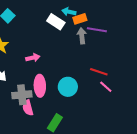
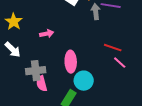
pink ellipse: (40, 86) -> (71, 62), moved
cyan circle: (68, 87) -> (84, 81), moved

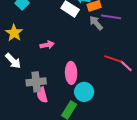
gray arrow: (96, 12) -> (96, 23), turned -35
pink line: (120, 63) -> (126, 66), moved

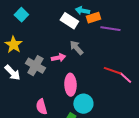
gray arrow: (96, 23) -> (76, 48), moved
pink arrow: (47, 45) -> (58, 58), moved
gray cross: (36, 82) -> (35, 66), moved, turned 36

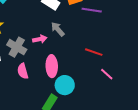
pink line: (125, 78) -> (107, 74), moved
pink semicircle: (41, 107) -> (23, 71), moved

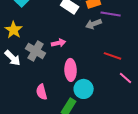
gray arrow: (58, 29) -> (94, 24), moved, turned -70
pink semicircle: (23, 71) -> (42, 92), moved

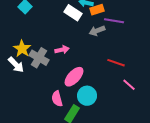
yellow star: (14, 30) -> (22, 49), moved
pink ellipse: (71, 70) -> (74, 77), turned 45
pink semicircle: (42, 92) -> (57, 99), moved

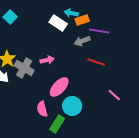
red line: (116, 63) -> (96, 62), moved

